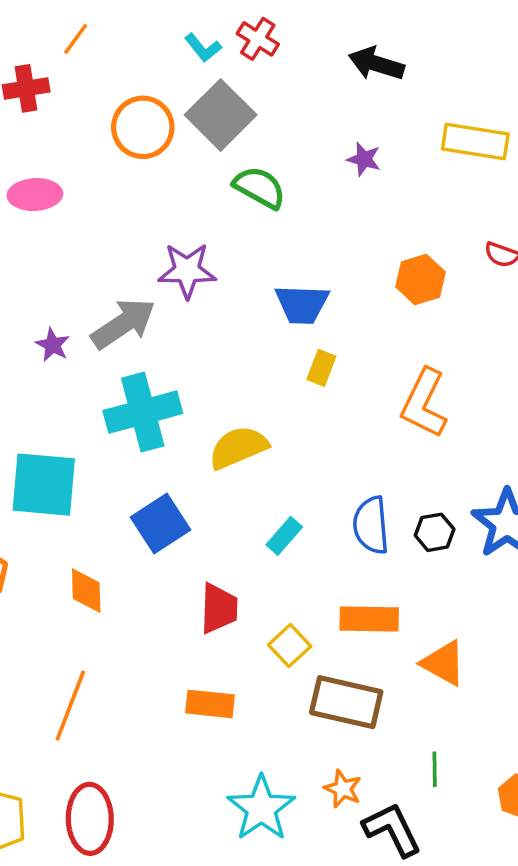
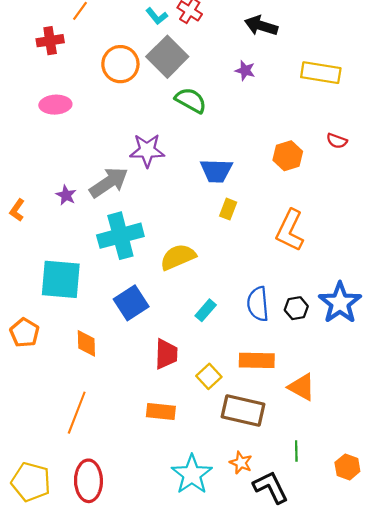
purple star: (364, 159) -> (245, 71), moved

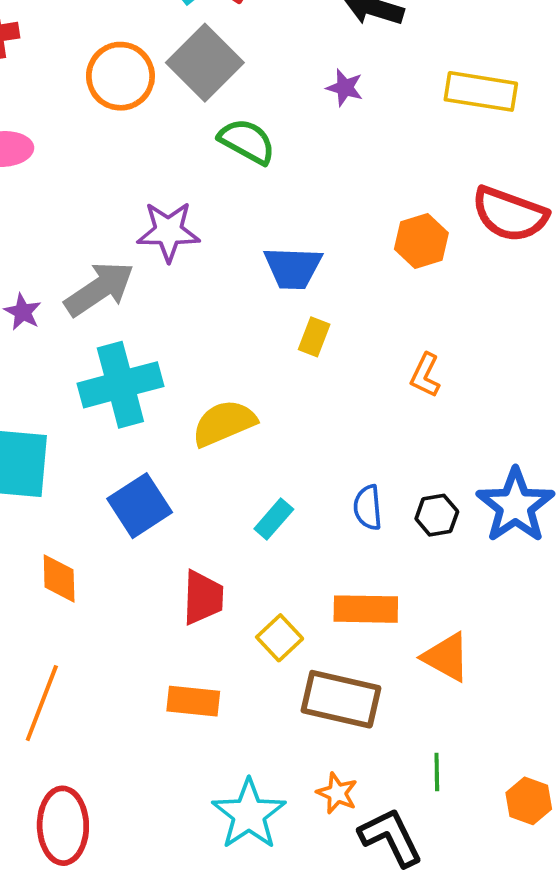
red semicircle: (337, 141) -> (510, 214), size x2.0
orange L-shape: (290, 230) -> (425, 375), size x0.6
blue semicircle: (258, 304) -> (368, 507), size x0.7

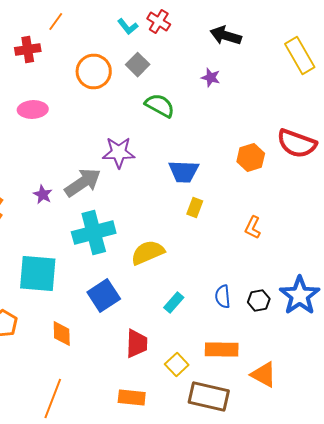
gray square: (205, 63) -> (138, 64), size x0.6
yellow rectangle: (481, 91) -> (300, 56), moved, turned 51

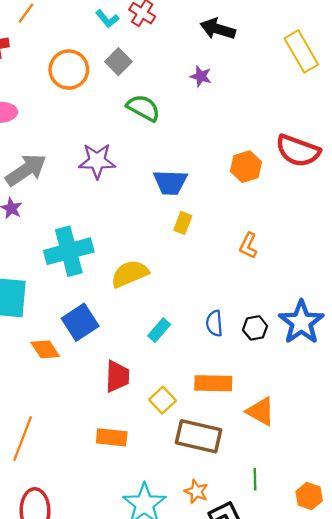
gray arrow: (83, 182) -> (26, 170), moved
orange diamond: (62, 334) -> (45, 349), moved, turned -32

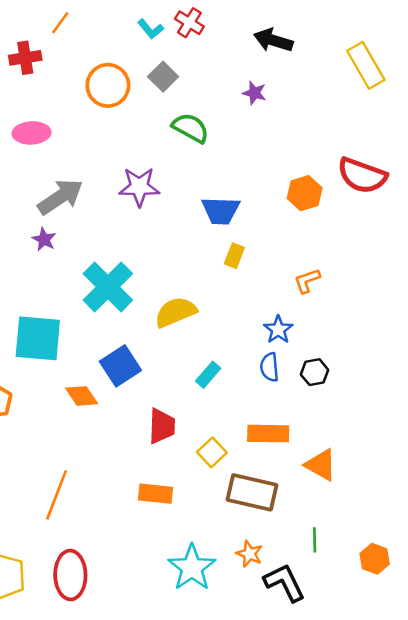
orange L-shape: (248, 246) -> (307, 281), turned 45
cyan cross: (69, 251) -> (108, 287), turned -30
blue star: (301, 322) -> (278, 330), moved, size x0.6

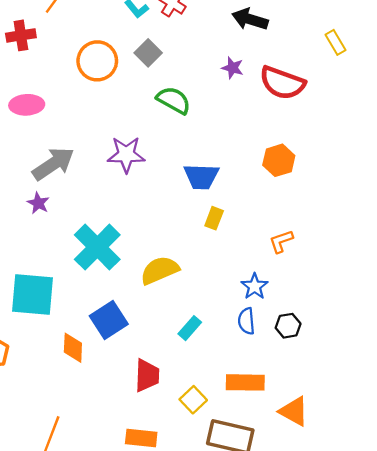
yellow rectangle: (366, 65) -> (335, 42), size x0.6
red semicircle: (362, 176) -> (282, 83), moved
orange diamond: (82, 396) -> (73, 348), turned 36

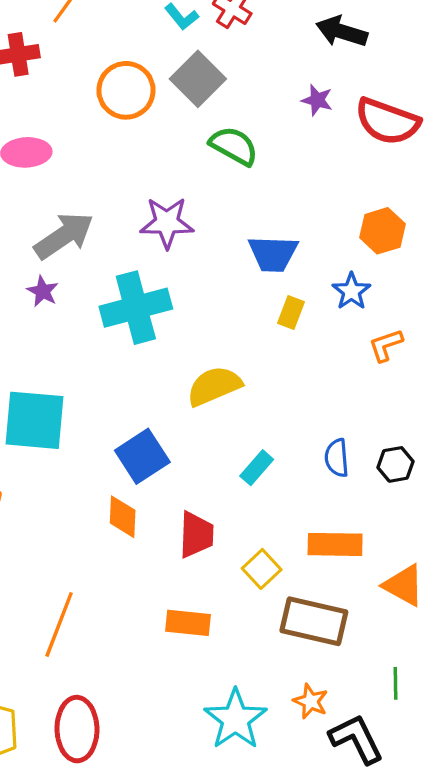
gray square: (148, 53) -> (198, 79), size x1.4
cyan cross: (97, 247) -> (136, 308), moved, turned 30
blue star: (255, 286) -> (351, 291), moved
orange diamond: (73, 348) -> (123, 517), moved

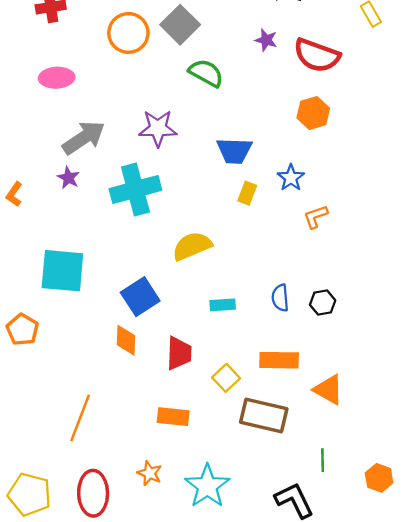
orange hexagon: (382, 231) -> (313, 113), moved
cyan rectangle: (257, 468) -> (223, 305), turned 45
orange star: (311, 701) -> (150, 473), moved

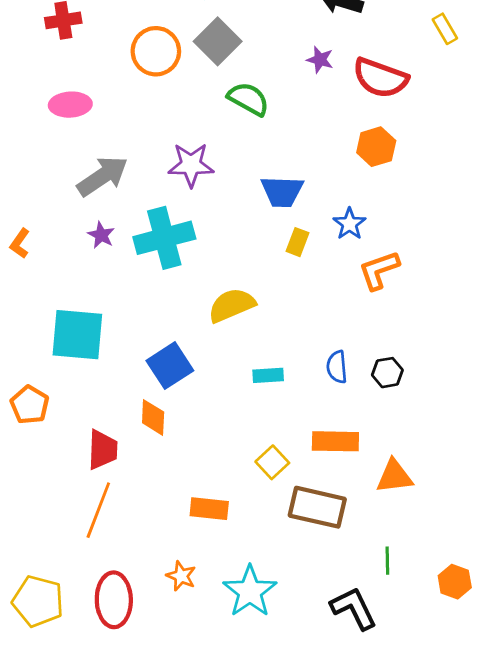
purple star: (68, 178) -> (101, 235), moved
orange L-shape: (316, 217) -> (379, 270), size x1.4
red trapezoid: (179, 353) -> (103, 450), moved
orange triangle: (328, 390) -> (394, 476), turned -36

